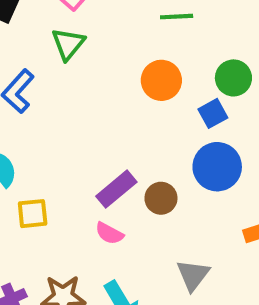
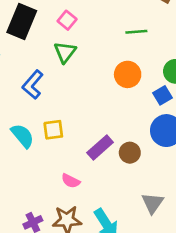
yellow square: (33, 214) -> (53, 130), moved
pink semicircle: (109, 233) -> (71, 181), moved

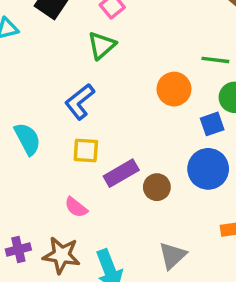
green line: (136, 32) -> (215, 60), moved
blue L-shape: (33, 85) -> (80, 102), moved
yellow square: (53, 130) -> (86, 151), moved

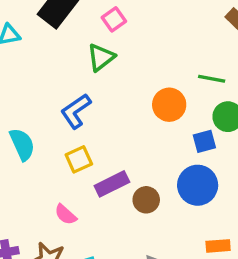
yellow square: (86, 151) -> (79, 159), turned -32

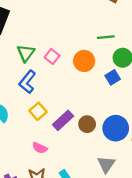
pink square: (114, 19) -> (52, 56), moved
green triangle: (101, 57) -> (26, 53), moved
blue circle: (198, 185) -> (116, 128), moved

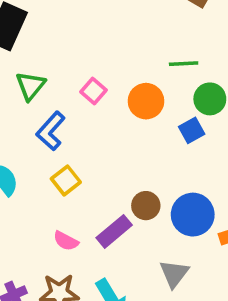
green triangle: (26, 53) -> (31, 86), moved
purple rectangle: (63, 120) -> (114, 231), moved

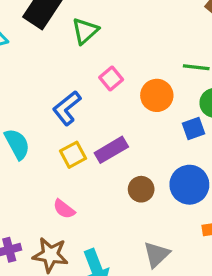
green triangle: (31, 86) -> (85, 31), moved
blue circle: (193, 215) -> (189, 185), moved
purple rectangle: (114, 231) -> (111, 150), moved

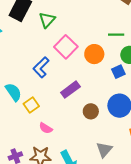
pink square: (111, 78) -> (66, 47), size x1.6
yellow square: (73, 155) -> (31, 105), moved

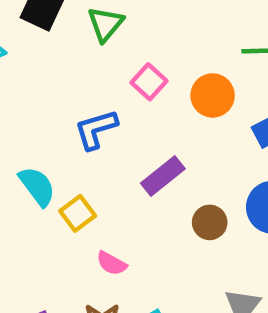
pink square: (66, 47) -> (149, 82), size x0.7
blue L-shape: (41, 67) -> (96, 129), turned 30

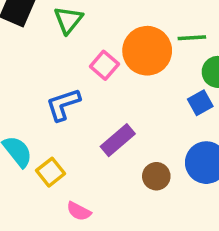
orange circle: (213, 95) -> (147, 51), moved, size x1.4

